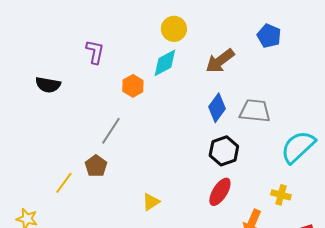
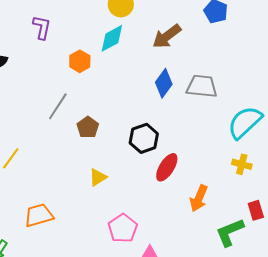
black hexagon: (224, 151) -> (144, 138), moved
brown pentagon: (96, 166) -> (88, 127), moved
yellow cross: (281, 195) -> (242, 164), moved

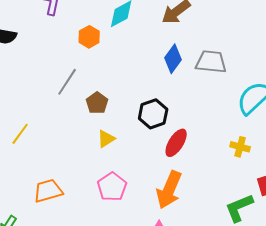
yellow cross: (242, 164) -> (240, 147), moved
yellow triangle: (98, 177) -> (106, 139), moved
orange arrow: (199, 198) -> (169, 190), moved, size x1.4
pink pentagon: (123, 228) -> (112, 187), moved

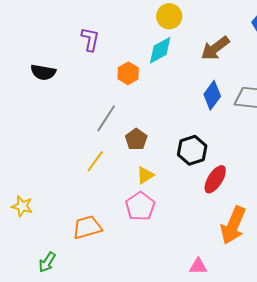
yellow line: (20, 134) -> (95, 161), moved
pink pentagon: (112, 187) -> (140, 206), moved
orange arrow: (169, 190) -> (233, 225), moved

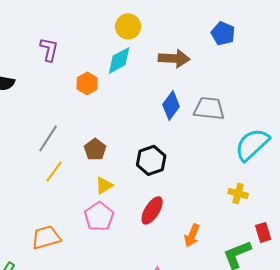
brown arrow: (215, 48) -> (174, 58), turned -140
gray line: (106, 118) -> (48, 138), moved
red ellipse: (215, 179) -> (152, 210), moved
orange arrow: (233, 225) -> (192, 235), size x0.6

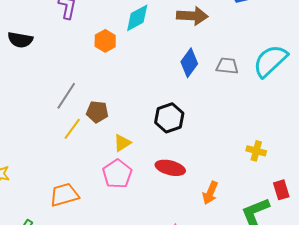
gray trapezoid: (209, 108) -> (227, 66), size x0.7
cyan semicircle: (252, 144) -> (270, 61), moved
brown pentagon: (95, 149) -> (97, 112), moved, turned -30
red ellipse: (152, 210) -> (170, 168), turned 72

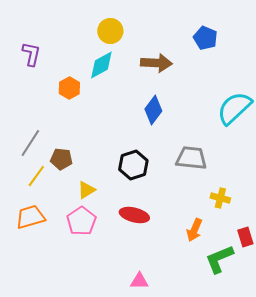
gray trapezoid: (227, 66) -> (191, 158), moved, size x1.4
orange arrow: (210, 193) -> (194, 230), moved
orange trapezoid: (64, 195) -> (30, 217), moved

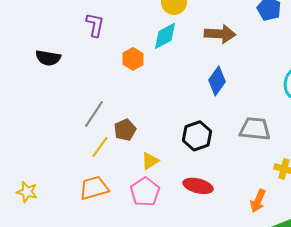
brown pentagon: (61, 159) -> (125, 130), turned -30

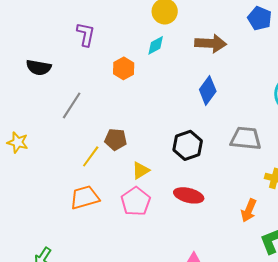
cyan diamond: (165, 36) -> (156, 45), size x0.7
gray line: (94, 114) -> (72, 105), moved
brown pentagon: (125, 130) -> (116, 139), turned 30
yellow star: (27, 192) -> (18, 142), moved

